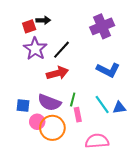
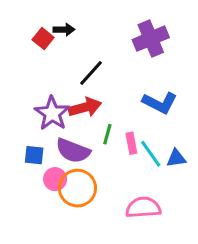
red square: (29, 26) -> (43, 39), turned -32
purple star: (35, 49) -> (52, 113), moved
green line: (73, 99) -> (107, 134), moved
pink rectangle: (78, 115) -> (131, 143), moved

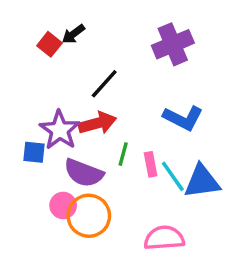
black arrow: (64, 30) -> (73, 34), turned 144
blue square: (34, 155) -> (34, 152), moved
blue triangle: (176, 158) -> (202, 181), size x1.6

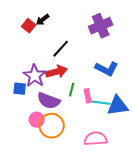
cyan line: (173, 176) -> (101, 103), turned -48

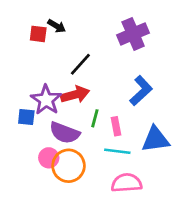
black arrow: (43, 20) -> (57, 26), turned -112
red square: (29, 26) -> (38, 34), turned -32
blue L-shape: (107, 69) -> (141, 91), turned -70
cyan line: (101, 103) -> (117, 151), moved

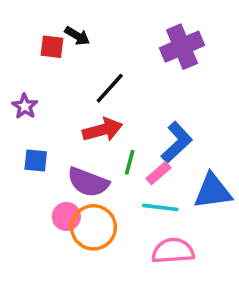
blue L-shape: (141, 91) -> (177, 142), moved
purple star: (46, 100) -> (25, 106), moved, size x0.6
pink rectangle: (116, 126) -> (159, 173), turned 60

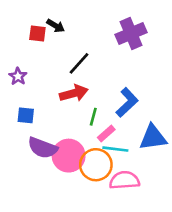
pink rectangle: (159, 173) -> (106, 134), moved
purple semicircle: (88, 182) -> (43, 148), moved
pink circle: (66, 217) -> (69, 156), moved, size x1.6
orange circle: (93, 227) -> (96, 165), moved

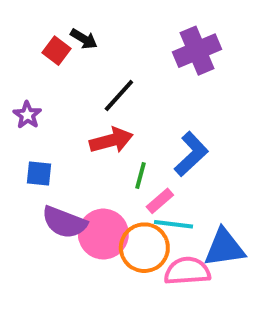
red square: (37, 33) -> (57, 51), turned 30
blue triangle: (153, 137) -> (224, 248), moved

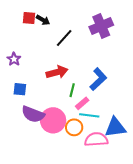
red square: (57, 51) -> (29, 18), moved, turned -32
black line: (119, 95) -> (64, 38), moved
orange circle: (144, 248) -> (74, 127), size x0.7

